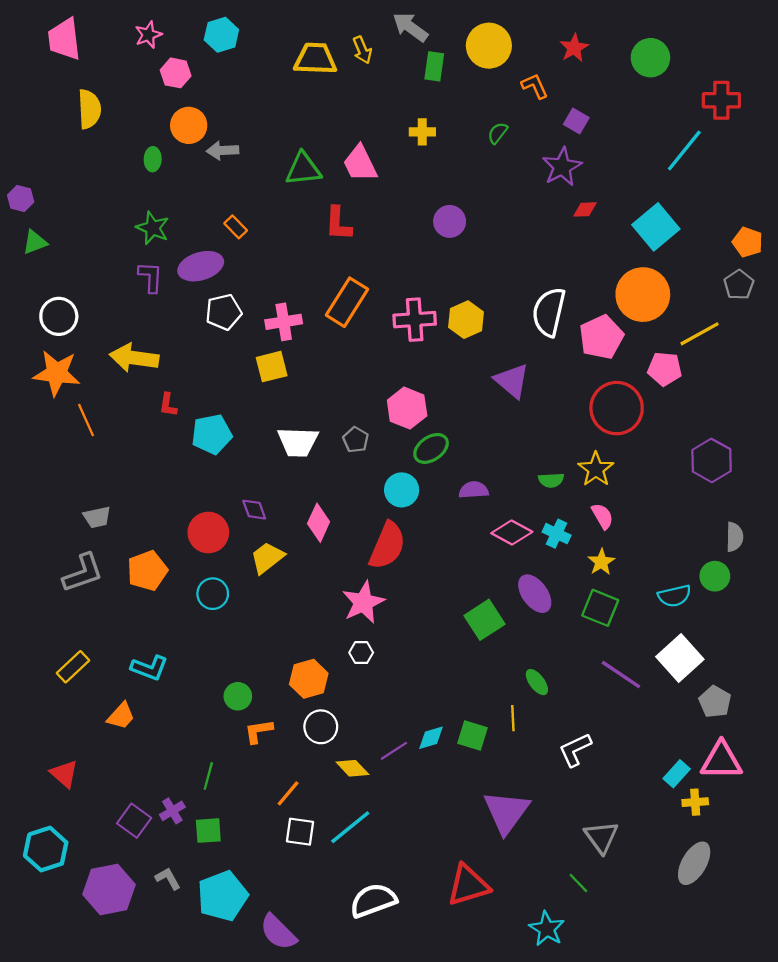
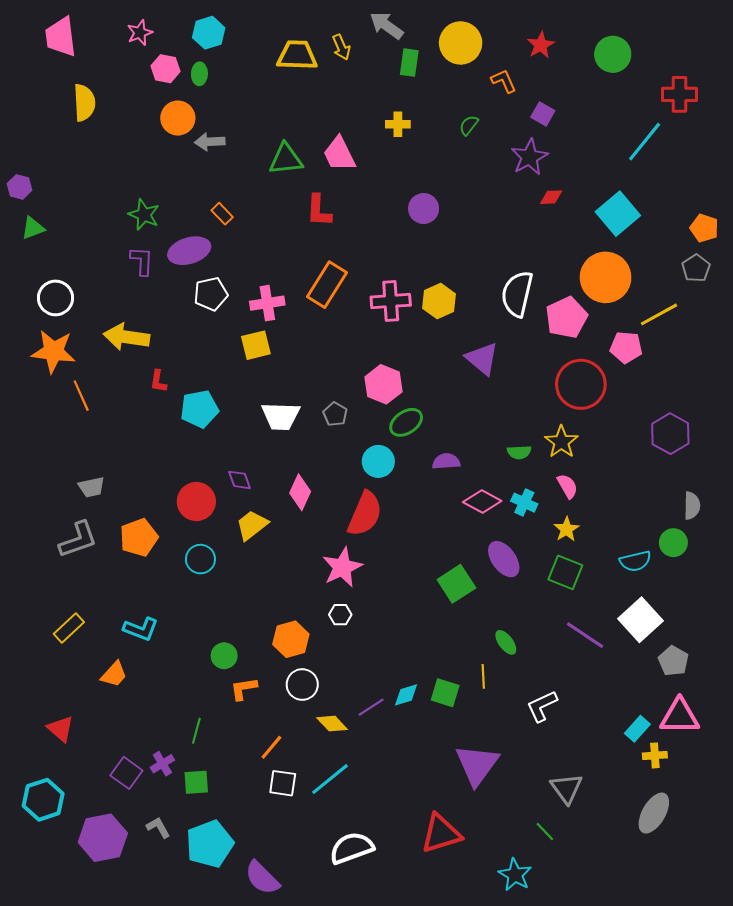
green ellipse: (153, 159) -> (199, 74), moved

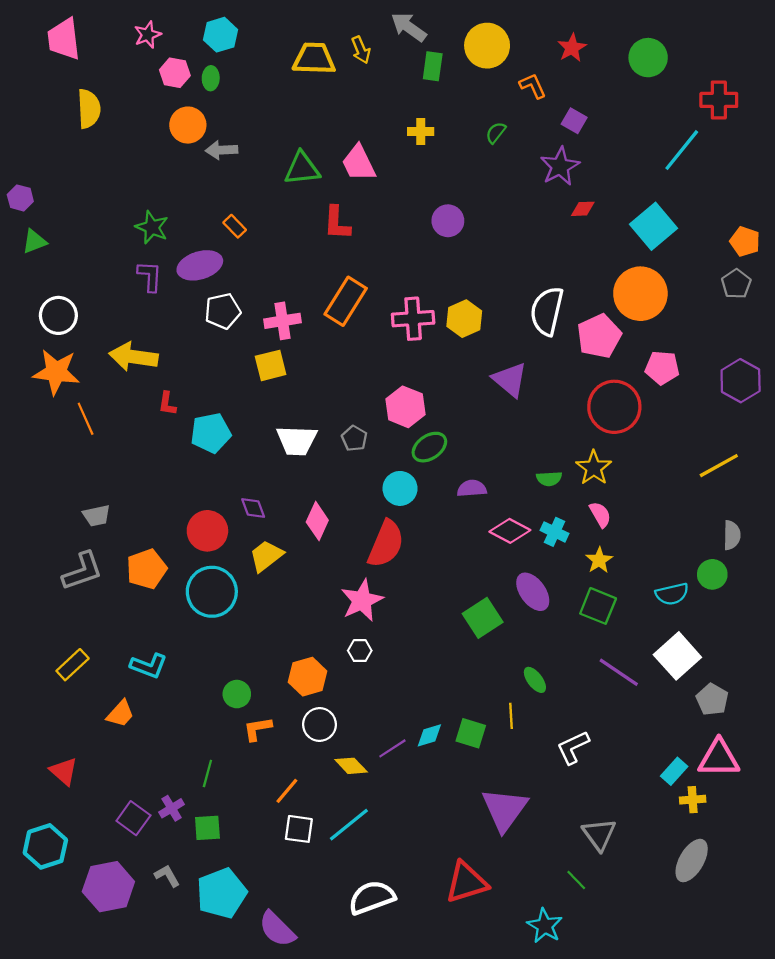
yellow line: (659, 314) -> (719, 466), moved
purple hexagon: (670, 434) -> (741, 381), moved
cyan circle: (200, 559) -> (212, 592), size x1.6

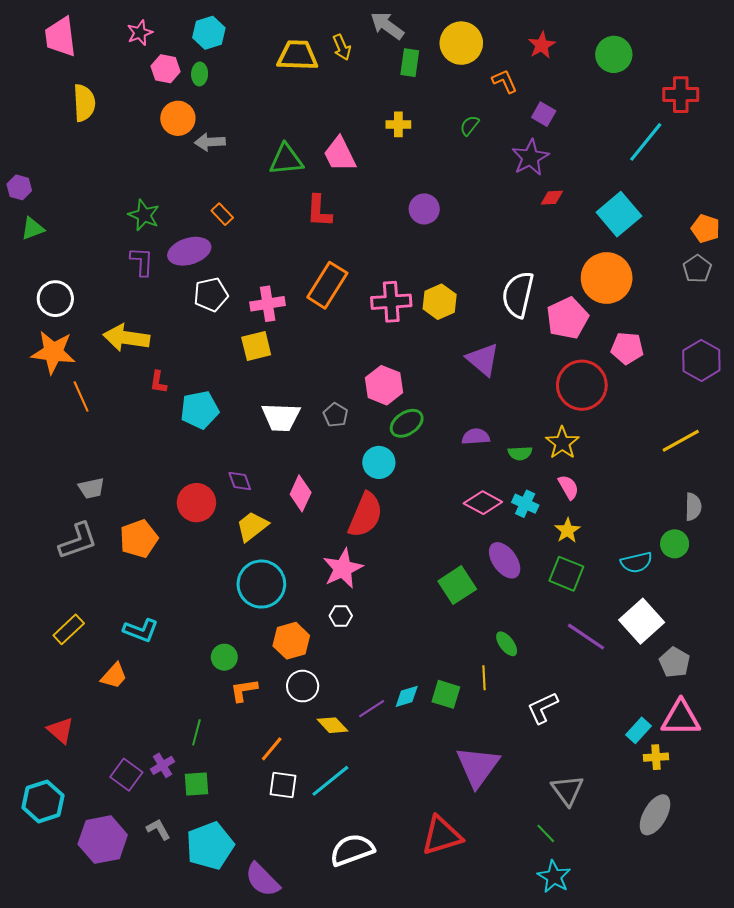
purple semicircle: (472, 488) -> (476, 437), moved
cyan circle: (212, 592) -> (261, 584), moved
cyan star: (545, 926) -> (554, 877), moved

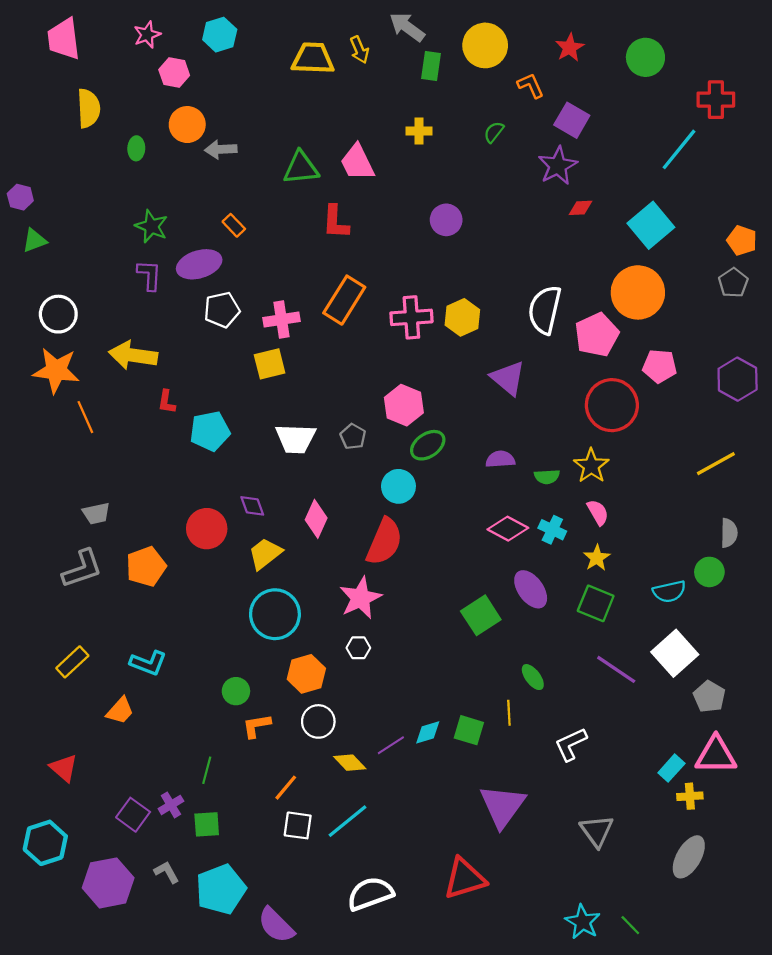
green ellipse: (200, 74) -> (136, 148), moved
purple square: (544, 114) -> (572, 120), size x1.4
green line: (546, 833) -> (630, 925), moved

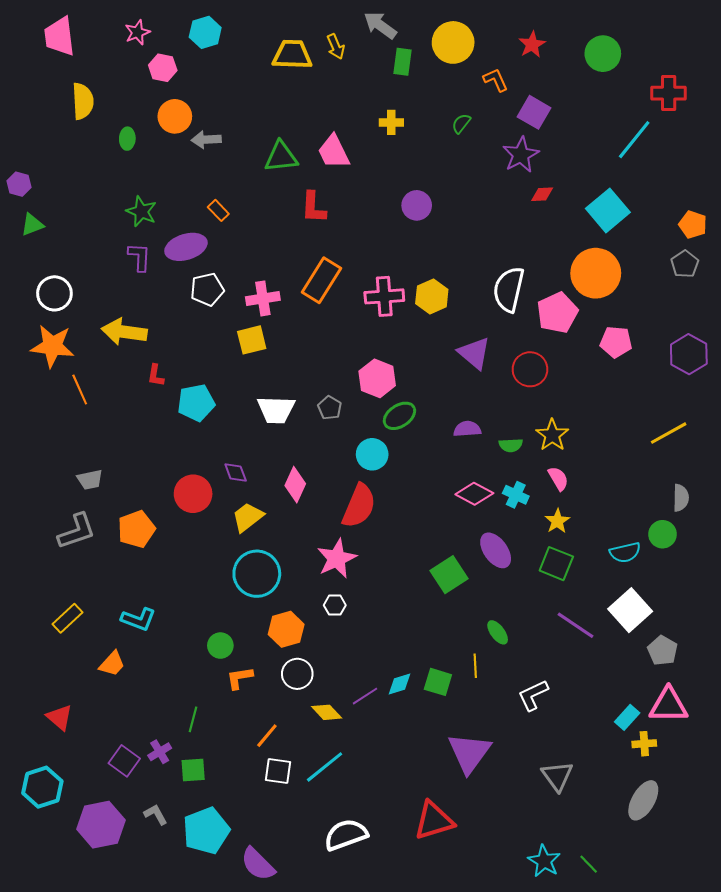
red circle: (612, 405) -> (530, 369), moved, size x0.7

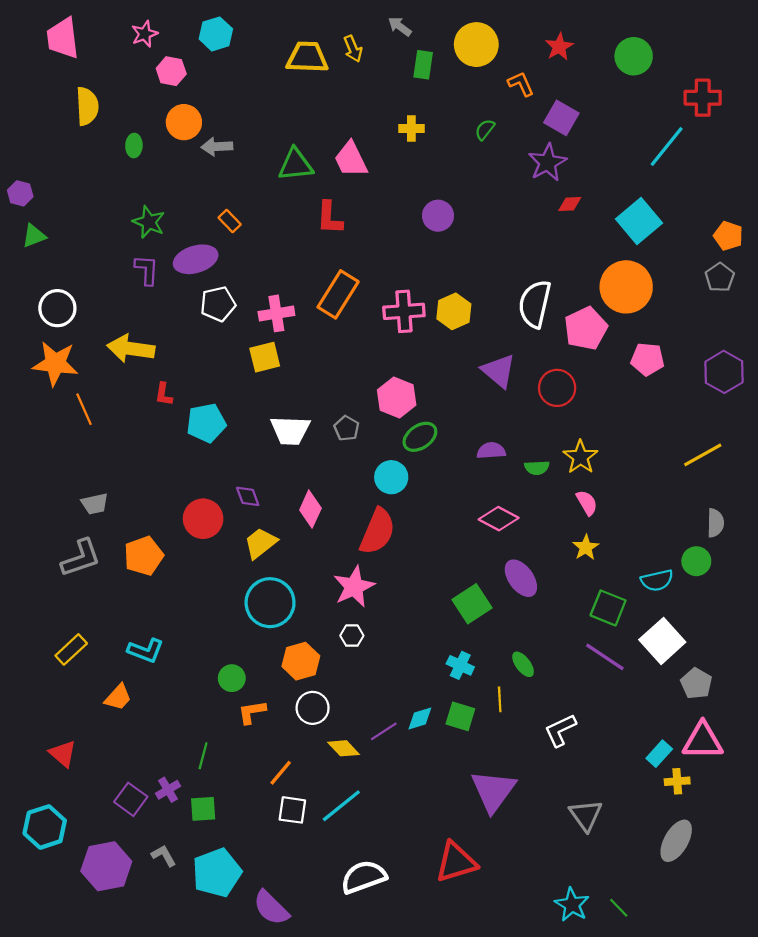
gray arrow: (380, 25) -> (400, 26), size x0.7
cyan cross: (516, 495) -> (460, 665), moved
green square: (556, 564) -> (608, 608), moved

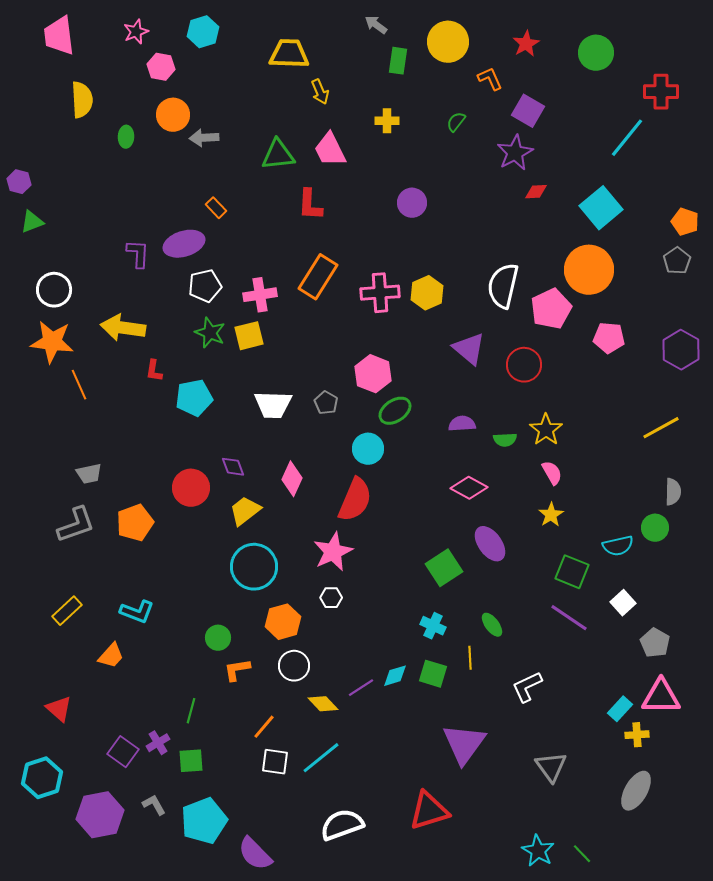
yellow arrow: (353, 49) -> (320, 92), moved
green star: (149, 222) -> (210, 333), moved
white square: (662, 641) -> (623, 603), size x0.6

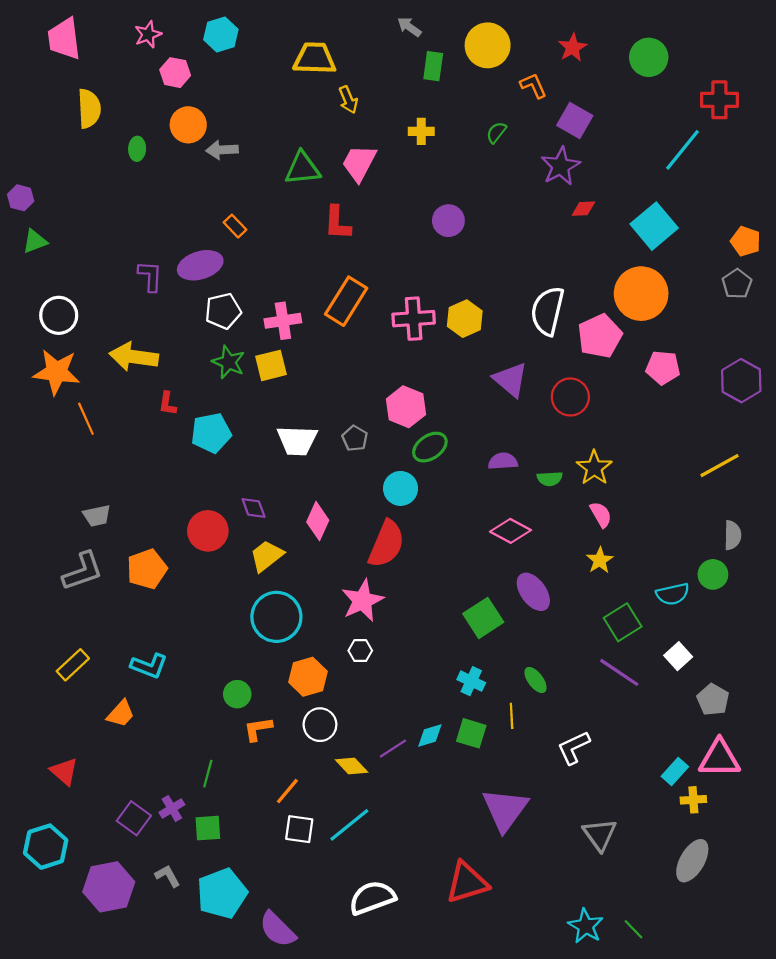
pink trapezoid: (330, 150) -> (359, 163), turned 54
green square: (572, 572) -> (623, 622), turned 36

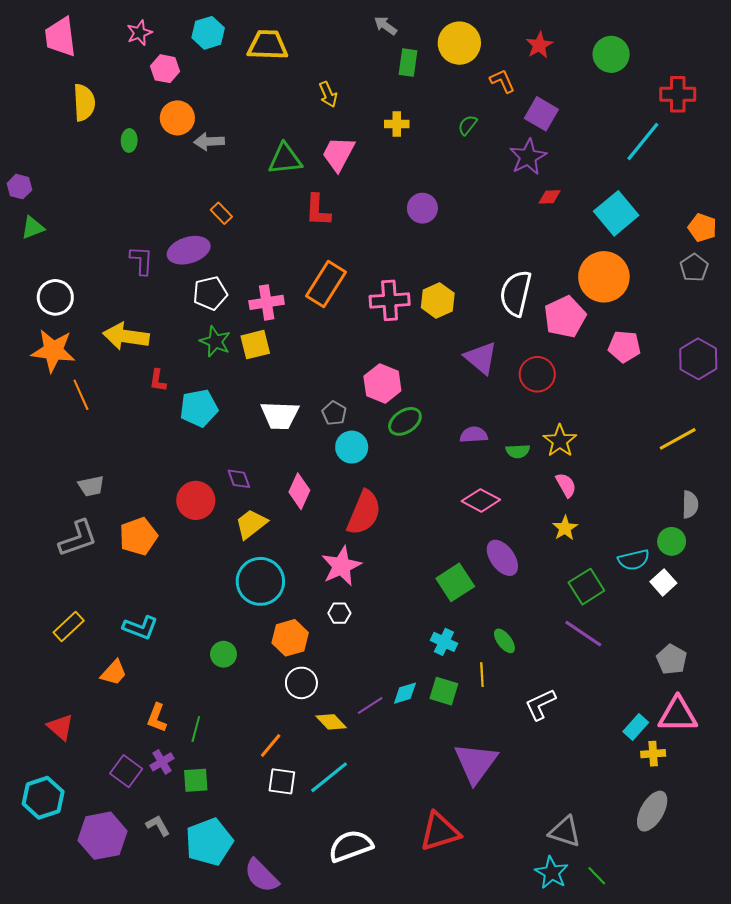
yellow trapezoid: (315, 58) -> (268, 45), moved
cyan circle: (401, 488) -> (352, 447), moved
white square: (678, 656) -> (663, 582), moved
orange L-shape: (258, 729) -> (157, 718), moved, turned -60
gray triangle: (600, 835) -> (565, 832), moved, turned -36

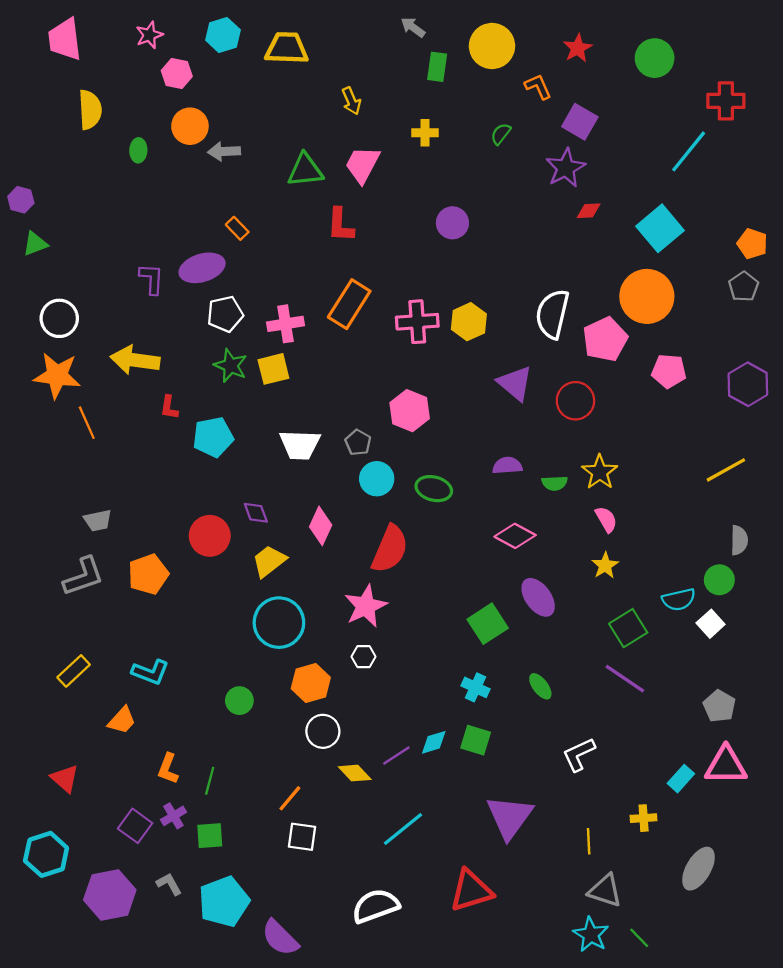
green ellipse: (405, 421) -> (434, 489), moved, turned 48
yellow line: (482, 675) -> (589, 841), moved
yellow cross: (653, 754) -> (644, 818), moved
cyan line: (329, 777) -> (403, 829), moved

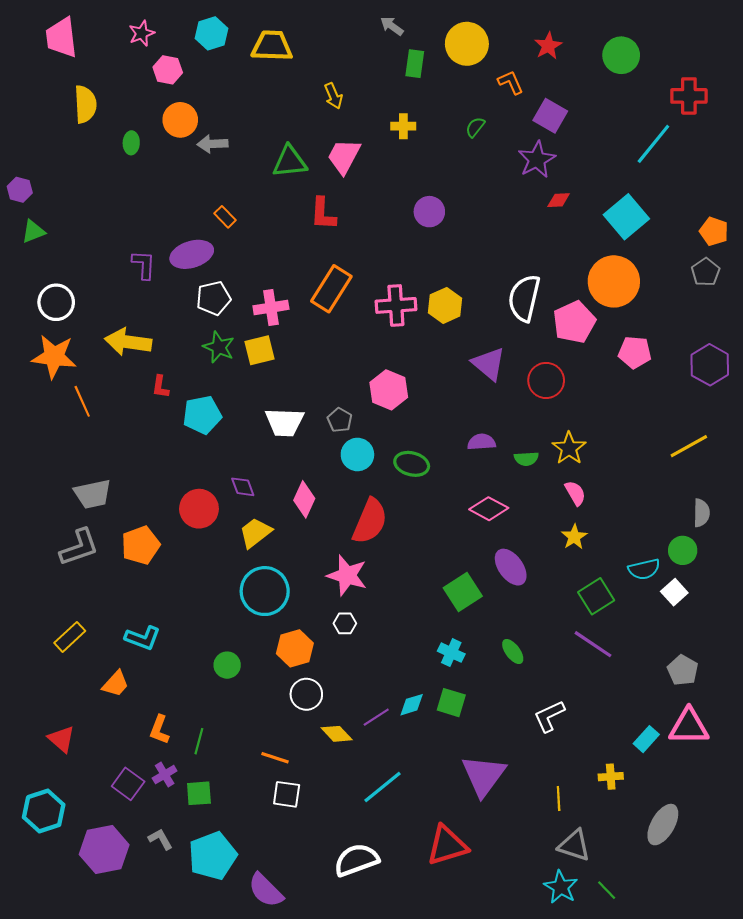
gray trapezoid: (98, 520) -> (93, 494), size x1.4
pink star: (366, 606) -> (347, 575), turned -30
orange line: (290, 798) -> (275, 758), turned 68

